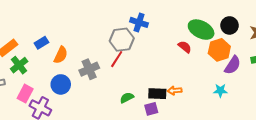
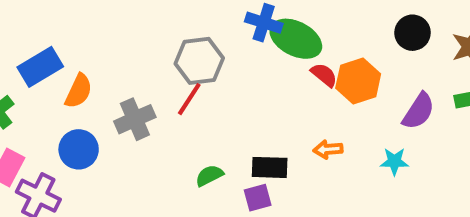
blue cross: (139, 22) -> (264, 23), moved
green ellipse: (201, 30) -> (296, 39), moved
blue rectangle: (41, 43) -> (40, 67), size x1.5
orange hexagon: (219, 50) -> (358, 81), moved
orange arrow: (175, 91) -> (328, 149), moved

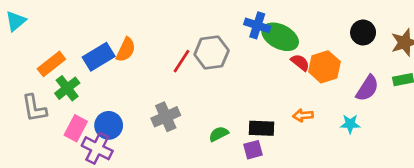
orange semicircle: (79, 91) -> (126, 50), moved
red line: (189, 99) -> (182, 61), moved
gray cross: (135, 119) -> (166, 117), moved
blue circle: (79, 149) -> (109, 125), moved

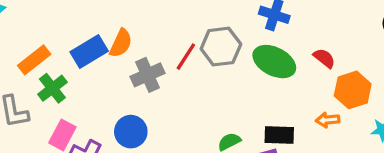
green ellipse: (280, 37) -> (274, 62), moved
orange hexagon: (324, 67) -> (353, 90), moved
gray cross: (166, 117) -> (147, 75), moved
blue circle: (109, 125) -> (131, 132), moved

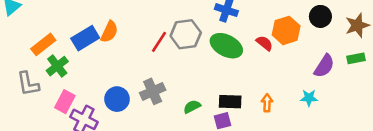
gray cross: (147, 75) -> (153, 91), moved
orange hexagon: (353, 90) -> (286, 30), moved
orange arrow: (328, 120) -> (267, 103), moved, turned 96

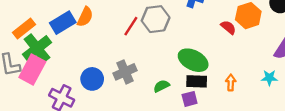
green ellipse: (226, 46) -> (193, 60), moved
green cross: (57, 66) -> (37, 48), size x1.4
pink rectangle: (65, 102) -> (32, 70), moved, size x1.4

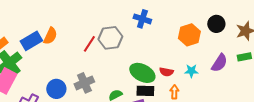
red semicircle: (228, 27) -> (166, 72), moved, turned 152
cyan star: (269, 78) -> (191, 71), moved

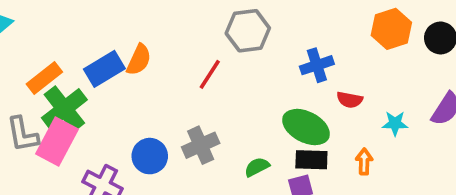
blue cross: (142, 19) -> (317, 65), moved, turned -36
orange hexagon: (189, 35) -> (391, 29), moved
gray hexagon: (110, 38) -> (248, 31), moved
red semicircle: (166, 72) -> (350, 100), moved

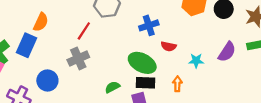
blue rectangle: (104, 69) -> (27, 45), moved, turned -35
gray cross: (201, 145) -> (78, 58), moved

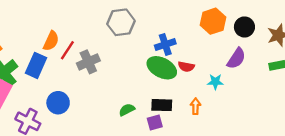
red line: (84, 31) -> (67, 50), moved
purple semicircle: (227, 52) -> (236, 58), moved
gray cross: (78, 58) -> (88, 62), moved
green ellipse: (142, 63) -> (162, 68), moved

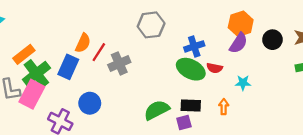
black circle: (244, 27) -> (272, 40), moved
purple semicircle: (236, 58) -> (238, 43), moved
green semicircle: (127, 110) -> (157, 110), size x1.6

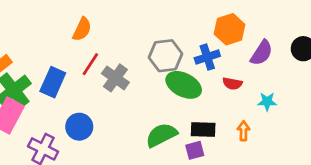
orange hexagon: (241, 24) -> (230, 29), moved
gray hexagon: (151, 25) -> (166, 56), moved
orange semicircle: (83, 43) -> (82, 29), moved
gray cross: (119, 63) -> (115, 78), turned -30
green ellipse: (191, 69) -> (184, 85), moved

